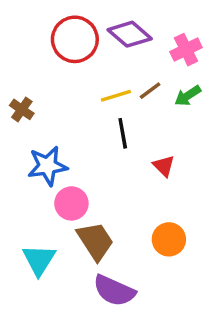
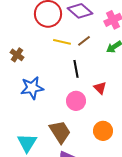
brown line: (150, 91) -> (84, 41), moved
yellow line: (116, 96) -> (62, 42), moved, turned 30
pink circle: (71, 203) -> (76, 101), moved

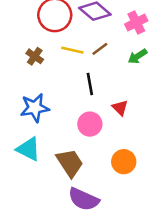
brown cross: (17, 55) -> (35, 56), moved
cyan triangle: (27, 143) -> (28, 149), moved, turned -35

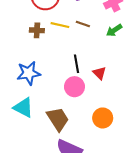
brown line: (100, 49) -> (83, 24), turned 56
brown cross: (35, 56) -> (37, 30), moved, turned -32
black line: (90, 84) -> (77, 64), moved

